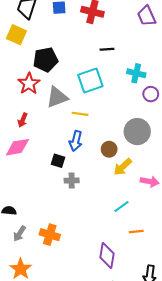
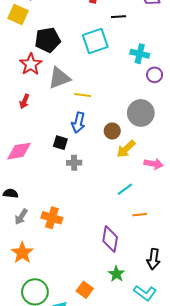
black line: (107, 49) -> (119, 17), moved
cyan square: (90, 80) -> (95, 41), moved
pink diamond: (17, 147) -> (19, 151), moved

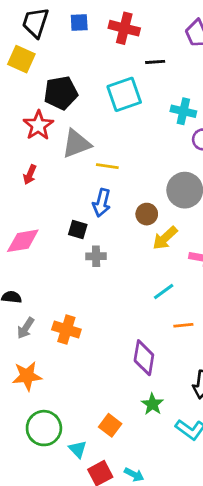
orange star: (22, 253) -> (27, 376), turned 30

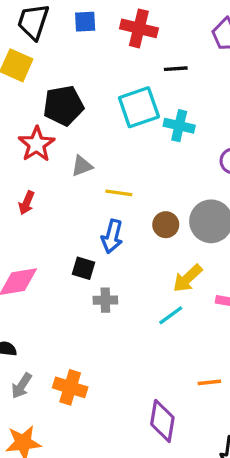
cyan cross: (183, 111) -> (179, 126), moved
gray triangle: (76, 144) -> (82, 166), size x0.6
brown circle: (147, 214) -> (166, 225), moved
cyan line: (164, 291) -> (171, 315), moved

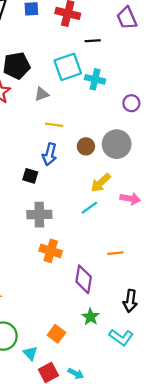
gray triangle: (82, 166) -> (42, 94), moved
gray cross: (105, 300) -> (39, 215), moved, size x1.5
orange cross: (70, 387) -> (51, 251), moved

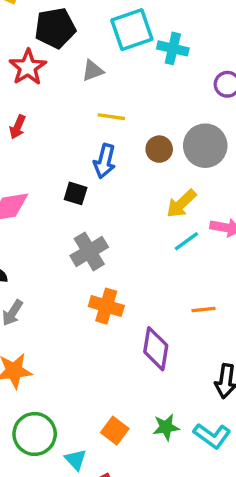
cyan line: (89, 208) -> (186, 241), moved
gray cross: (39, 215) -> (89, 251), turned -30
green star: (90, 317) -> (166, 427), moved, turned 30

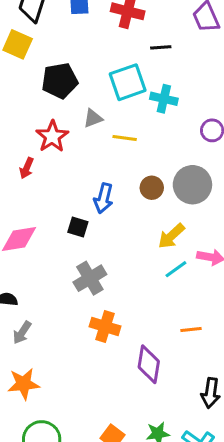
red star: (28, 67) -> (52, 136), moved
yellow line: (111, 117) -> (125, 138), moved

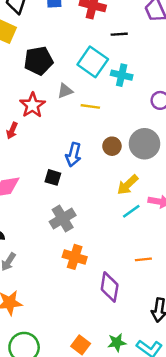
cyan square: (128, 82) -> (93, 62), turned -36

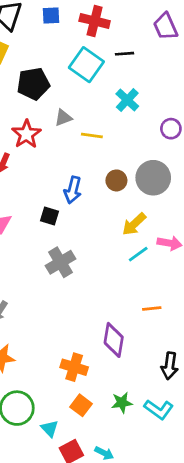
cyan square: (93, 62) -> (86, 65), moved
cyan cross: (122, 75) -> (127, 100), turned 30
orange cross: (75, 257) -> (74, 367), moved

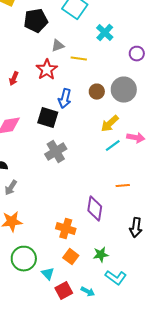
red star: (26, 134) -> (47, 70), moved
black square: (50, 216) -> (48, 118), size x1.5
cyan L-shape: (159, 409) -> (116, 278), moved

